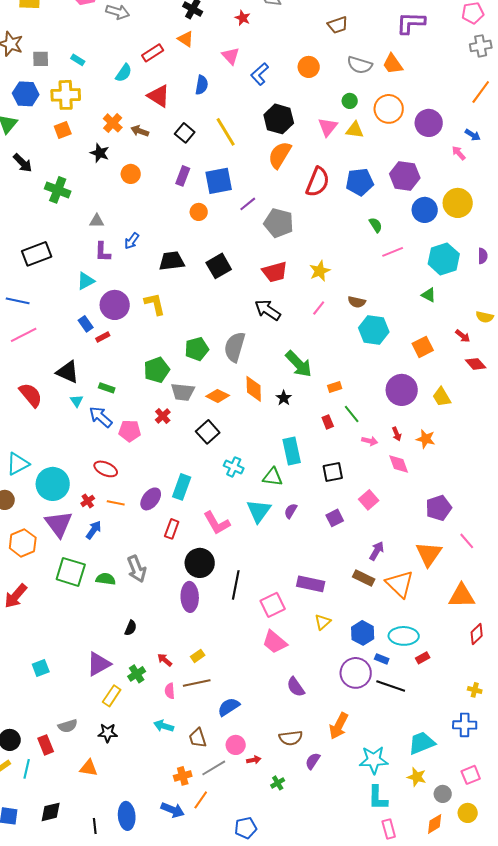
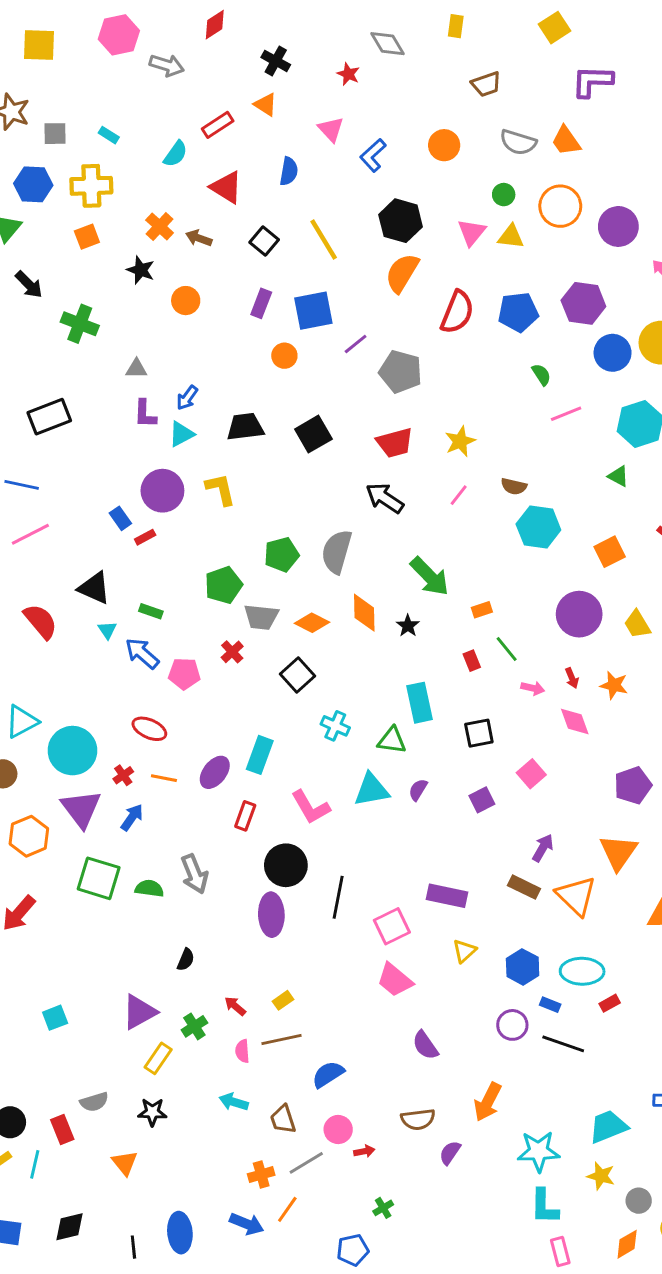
cyan triangle: (86, 281) -> (181, 434), moved
cyan triangle: (259, 511) -> (372, 790), turned 44
purple circle: (356, 673) -> (512, 1025), size x0.7
orange triangle: (89, 768) -> (125, 1163), turned 42
green cross: (278, 783) -> (383, 1208), moved

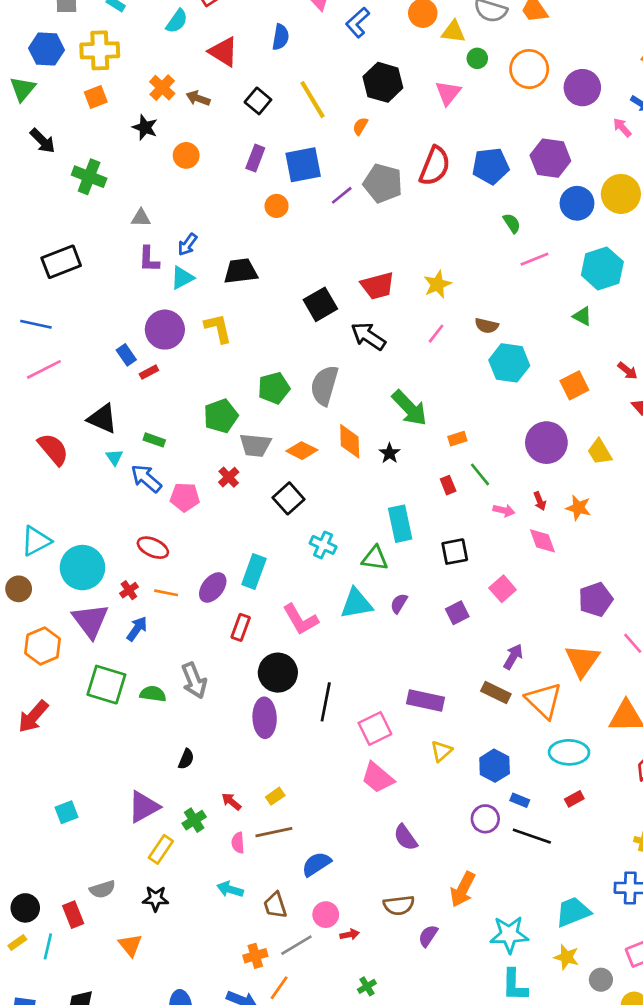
yellow triangle: (511, 237) -> (453, 32), moved
orange semicircle: (402, 273) -> (360, 126), moved, size x0.5
gray pentagon: (401, 372) -> (383, 183), moved
black square: (313, 434) -> (320, 304), moved
cyan ellipse: (582, 971) -> (569, 752), moved

